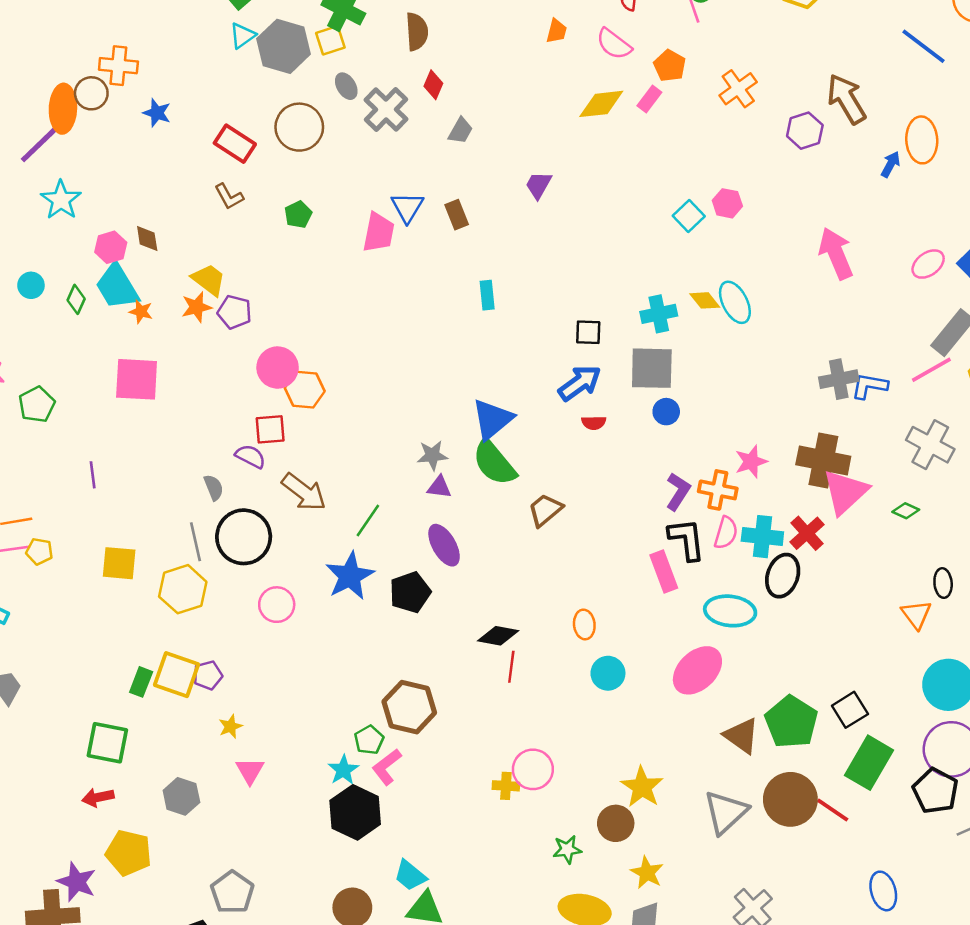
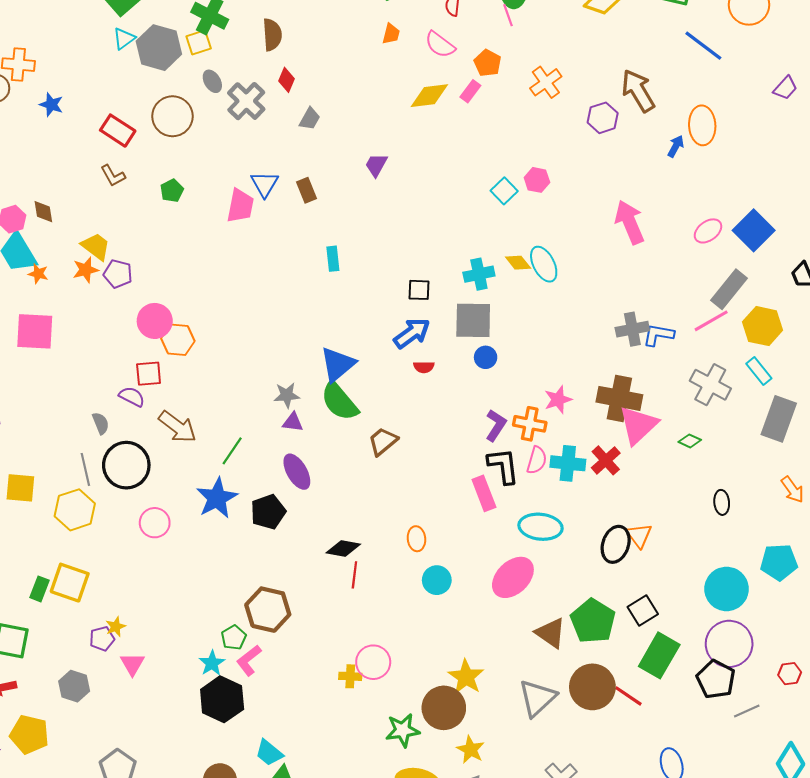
black ellipse: (783, 576) -> (616, 544), moved
orange triangle: (916, 614) -> (639, 535), moved
purple pentagon: (208, 675) -> (102, 639), moved
brown circle: (616, 823) -> (444, 708), size x1.4
green star: (567, 849) -> (403, 730), size x1.4

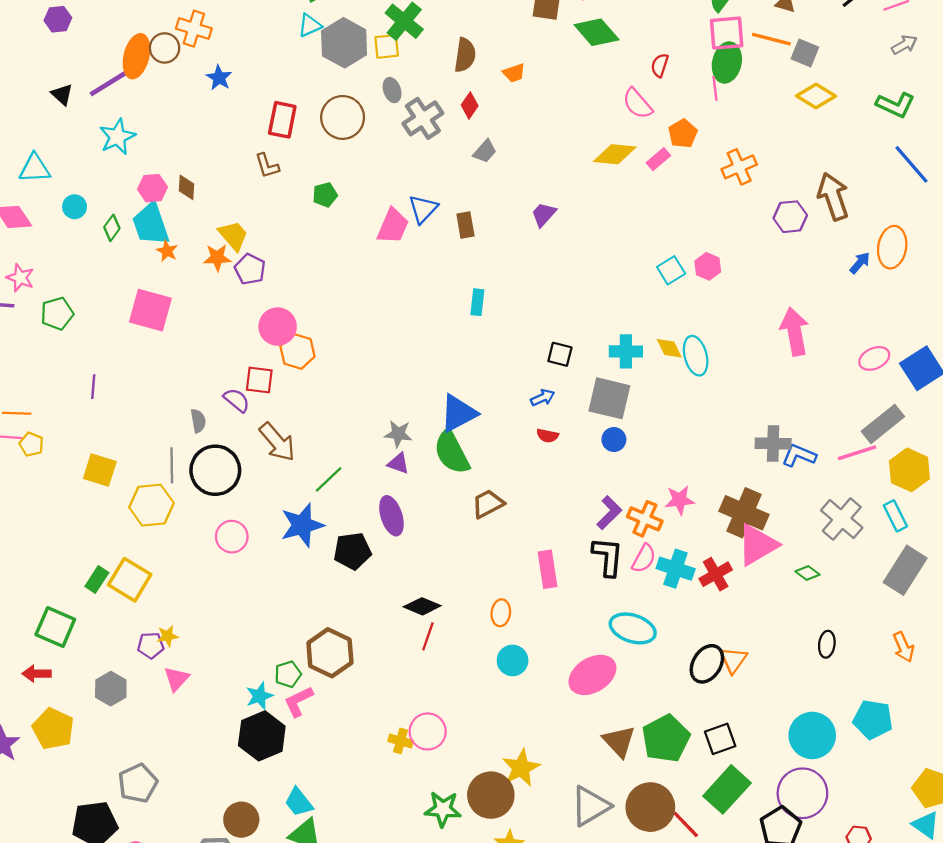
orange trapezoid: (391, 34) -> (514, 73), moved, turned 45
red rectangle: (118, 131) -> (282, 120), turned 56
blue arrow: (412, 333) -> (543, 398), size x0.6
pink rectangle: (484, 493) -> (547, 569), moved

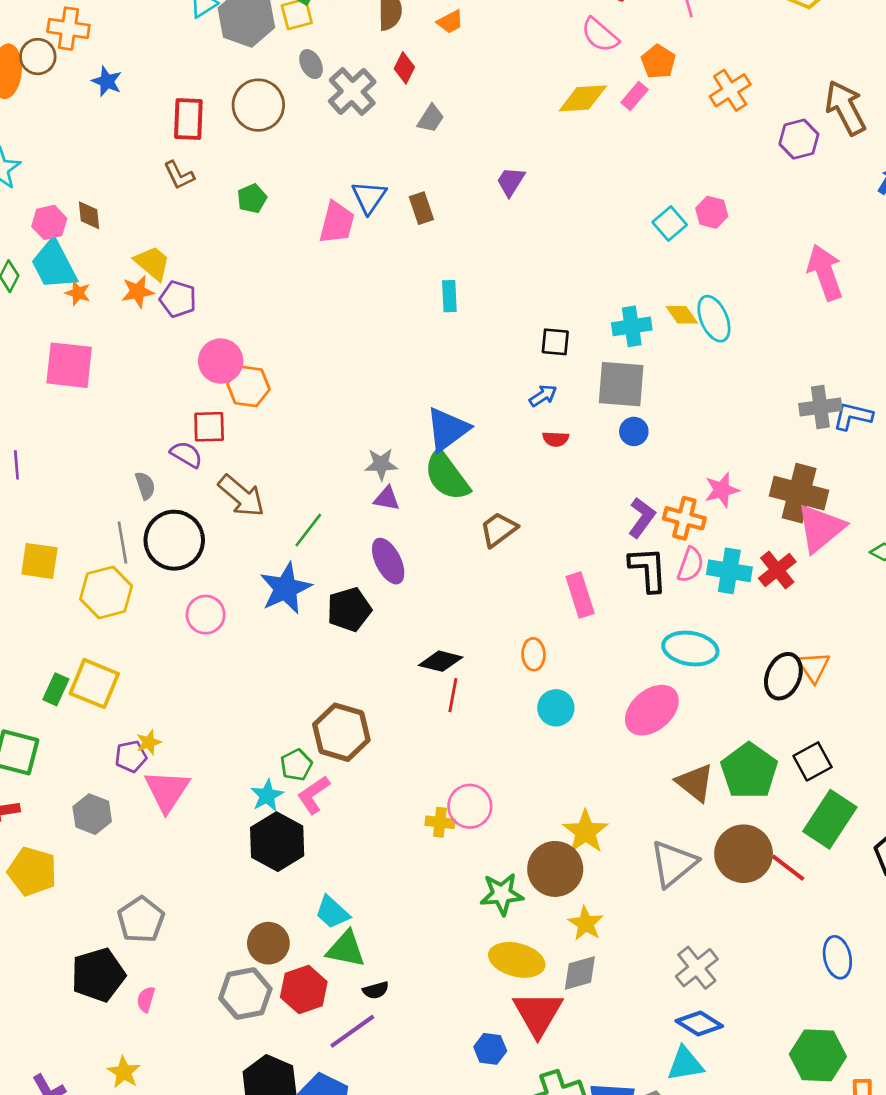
pink triangle: (176, 679) -> (167, 791), size x1.5

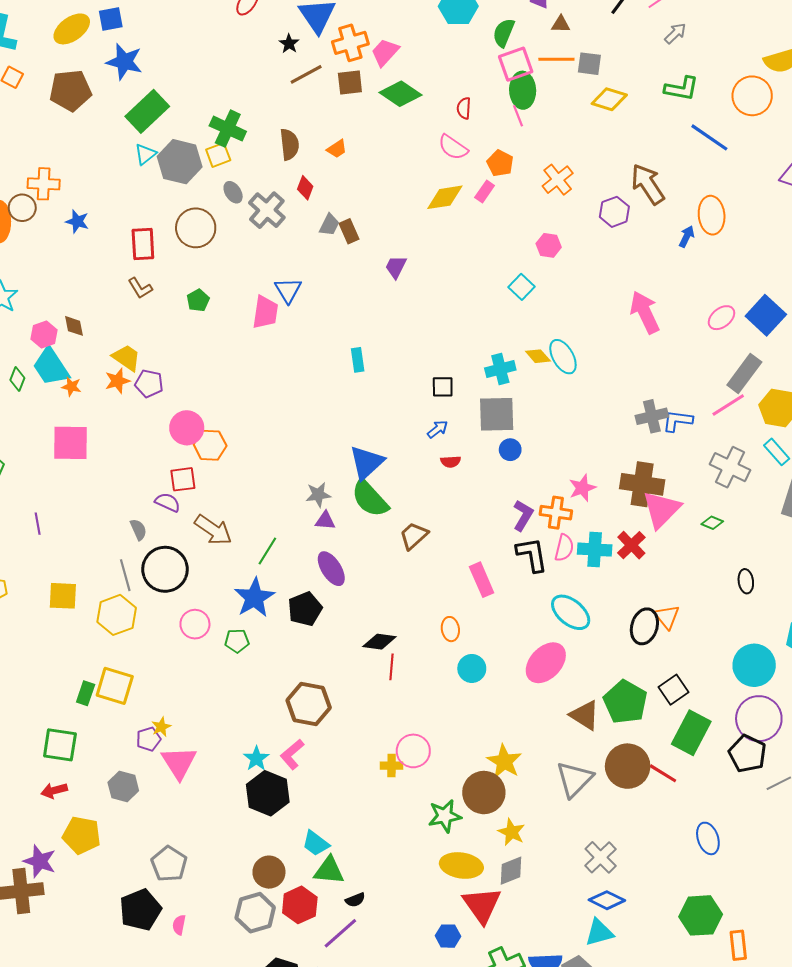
brown rectangle: (421, 208) -> (349, 231), moved
pink hexagon: (712, 212) -> (549, 245), moved
cyan ellipse: (690, 649) -> (571, 612), turned 36
green pentagon: (296, 765) -> (237, 641), moved, turned 30

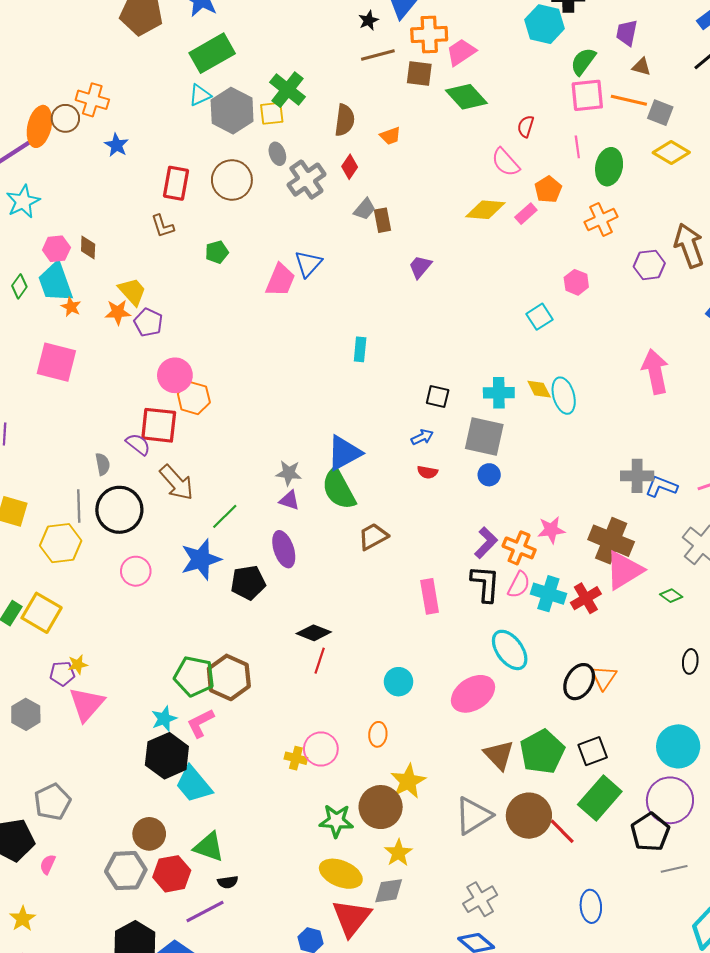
green ellipse: (523, 90) -> (609, 167), moved
red square: (183, 479) -> (159, 425), size x1.4
orange ellipse: (450, 629) -> (378, 734), moved
green pentagon: (237, 641) -> (194, 676), moved, size x1.6
cyan trapezoid: (316, 843) -> (194, 784), moved, size x1.4

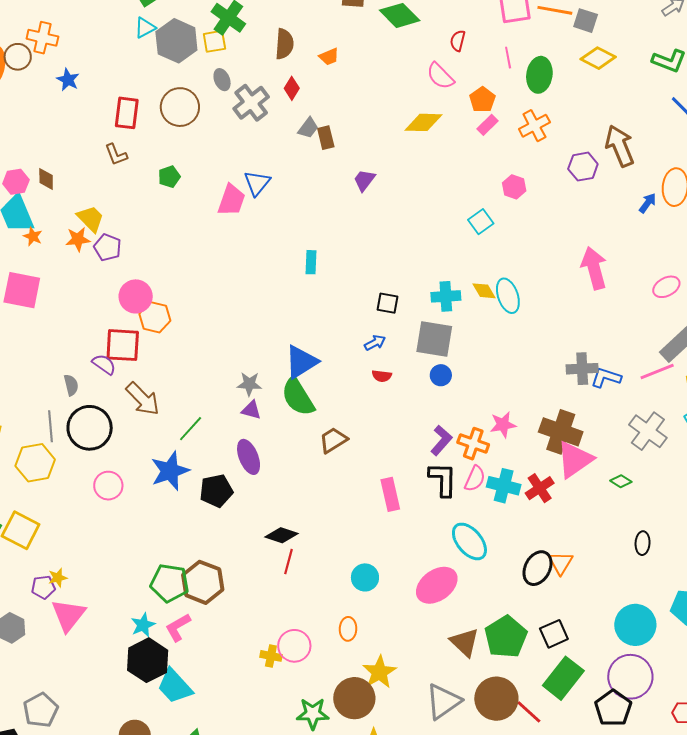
pink rectangle: (526, 214) -> (487, 125), moved

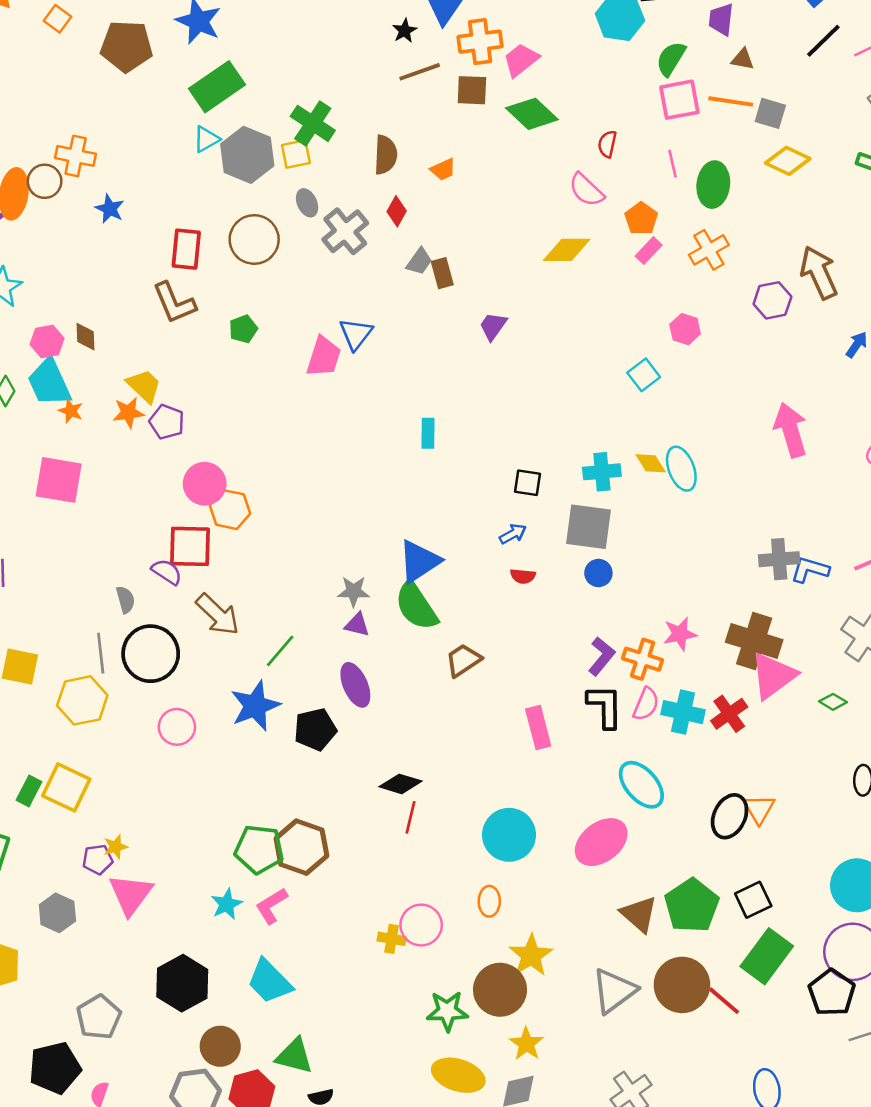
brown L-shape: (116, 155) -> (174, 303), size x1.5
cyan circle: (365, 577) -> (509, 835), size x1.5
black hexagon: (148, 660) -> (182, 983), moved

